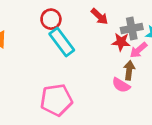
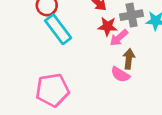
red star: (121, 42) -> (108, 26), moved
pink arrow: (139, 50) -> (119, 38), moved

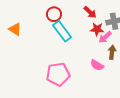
pink semicircle: (120, 74) -> (97, 65), moved

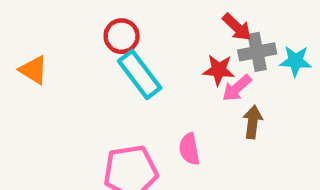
red arrow: (90, 12) -> (237, 27), moved
pink semicircle: (97, 65) -> (189, 149), moved, turned 48

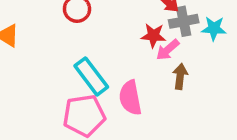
cyan rectangle: (140, 75) -> (91, 76), moved
pink semicircle: (189, 149) -> (130, 98), size x1.4

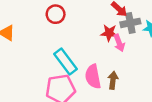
pink arrow: (168, 50) -> (119, 43), turned -70
brown arrow: (180, 76) -> (113, 80), moved

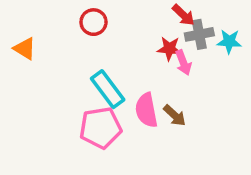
brown arrow: (113, 80) -> (175, 115), turned 126

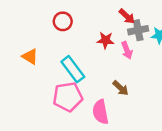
orange triangle: (25, 49) -> (30, 57), moved
red star: (169, 49) -> (105, 40), moved
pink semicircle: (146, 110) -> (100, 112), moved

